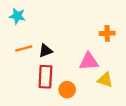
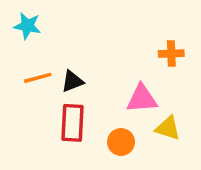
orange circle: (67, 90) -> (121, 142), moved

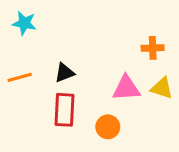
orange line: (38, 78) -> (20, 77), moved
yellow triangle: (168, 128) -> (162, 88), moved

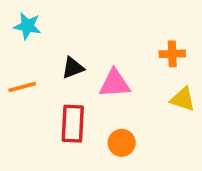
black triangle: (64, 73) -> (73, 68), moved
pink triangle: (126, 88) -> (115, 84), moved

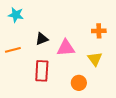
yellow triangle: (183, 99) -> (95, 59), moved, turned 35
orange circle: (122, 143) -> (79, 83), moved

